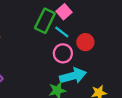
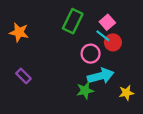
pink square: (64, 12) -> (107, 22), moved
cyan line: (62, 32) -> (103, 36), moved

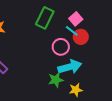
yellow star: (126, 93) -> (76, 90), moved

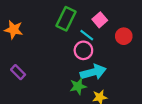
cyan line: (72, 31) -> (87, 35), moved
red circle: (81, 37) -> (124, 36), moved

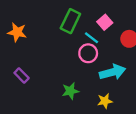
cyan arrow: (93, 72) -> (113, 72), moved
green star: (78, 86) -> (70, 91), moved

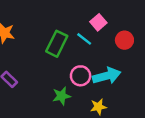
green rectangle: (70, 21) -> (57, 44), moved
pink circle: (88, 53) -> (81, 76), moved

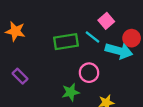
green rectangle: (57, 44) -> (66, 42), turned 55
cyan arrow: (107, 76) -> (119, 51), moved, turned 30

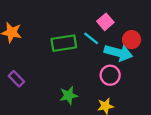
pink circle: (89, 73) -> (110, 75), moved

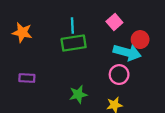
cyan line: (91, 38) -> (72, 26), moved, turned 49
purple rectangle: (16, 79) -> (27, 78), turned -42

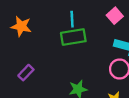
purple rectangle: (27, 78) -> (26, 73), turned -49

